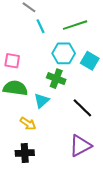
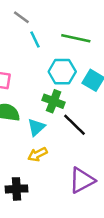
green line: (75, 25) -> (76, 38), turned 30
black line: (82, 108) -> (75, 125), moved
yellow arrow: (28, 124) -> (37, 154), moved, turned 119

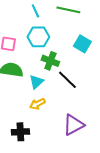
cyan hexagon: (62, 72) -> (38, 37), moved

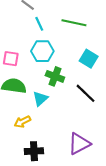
black line: (67, 80) -> (85, 93), moved
yellow arrow: (37, 104) -> (22, 122), moved
black cross: (20, 132) -> (34, 151), moved

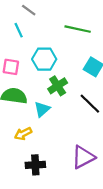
cyan line: (39, 24) -> (19, 30), moved
green cross: (55, 76) -> (58, 86), turned 36

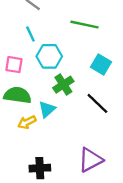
cyan line: (19, 30) -> (30, 34), moved
yellow arrow: (23, 134) -> (27, 122), moved

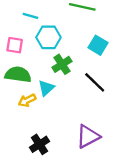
cyan line: (30, 34) -> (30, 16), turned -49
black cross: (40, 168) -> (39, 144), turned -30

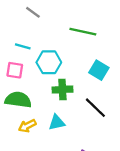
cyan line: (30, 16) -> (23, 46), moved
green cross: (62, 64) -> (62, 90), turned 30
cyan triangle: (46, 88) -> (57, 122), moved, turned 30

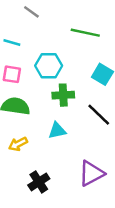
cyan line: (23, 46) -> (12, 42), moved
yellow arrow: (27, 126) -> (18, 144), moved

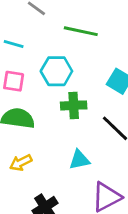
green line: (85, 33) -> (81, 31), moved
cyan triangle: (57, 131) -> (79, 160), moved

